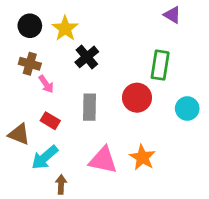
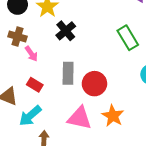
green rectangle: (160, 65) -> (128, 38), turned -40
red circle: (137, 98) -> (94, 84), moved

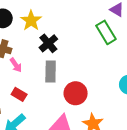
green rectangle: (128, 38) -> (106, 32), moved
gray rectangle: (68, 73) -> (51, 72), moved

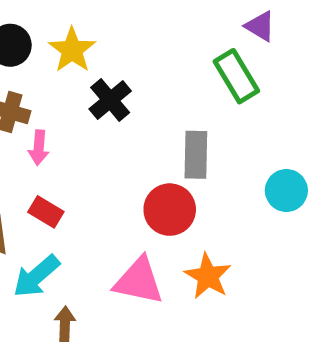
pink arrow: (16, 65) -> (39, 148), turned 40
gray rectangle: (51, 72) -> (196, 155), moved

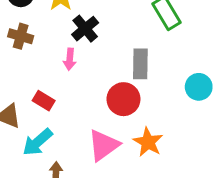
pink arrow: (39, 148) -> (70, 59), moved
pink triangle: (139, 281) -> (104, 145), turned -48

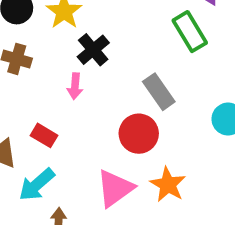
gray rectangle: (140, 64) -> (159, 92), turned -36

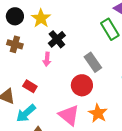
pink triangle: (115, 188) -> (69, 115), turned -45

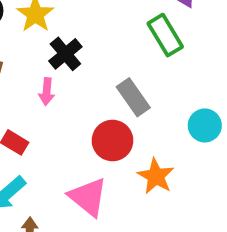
orange star: (98, 113) -> (156, 176), moved

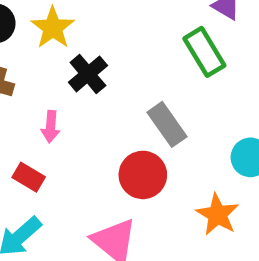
pink arrow: (47, 92) -> (51, 127), moved
orange star: (156, 176) -> (218, 214), moved

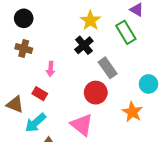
yellow star: (53, 28) -> (90, 20), moved
black cross: (88, 74) -> (84, 45), moved

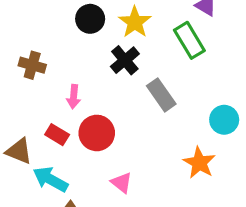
black circle: (24, 18) -> (90, 19), moved
red circle: (96, 93) -> (97, 133), moved
cyan arrow: (36, 123) -> (50, 179), turned 70
pink triangle: (82, 125) -> (122, 183), size x0.6

